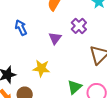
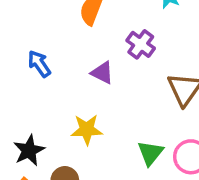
purple triangle: (55, 38) -> (102, 73), turned -32

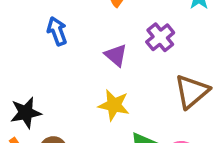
yellow star: (87, 130) -> (114, 105), moved

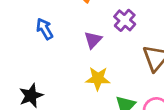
purple triangle: (116, 55) -> (93, 40), turned 42

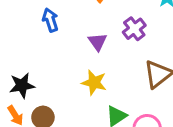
purple triangle: (93, 40) -> (98, 42), turned -30

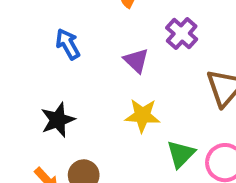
black star: (22, 85) -> (58, 120), moved

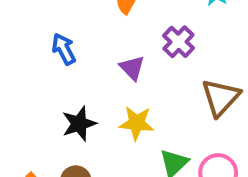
black star: (58, 120) -> (79, 124), moved

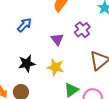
blue arrow: (64, 49) -> (24, 25), turned 63

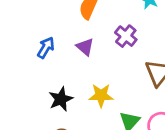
purple triangle: (57, 39) -> (85, 47), moved

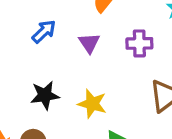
purple cross: (126, 36) -> (139, 43), turned 35

